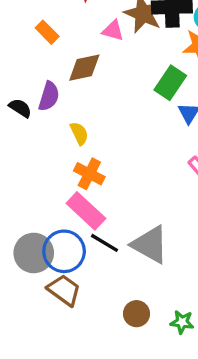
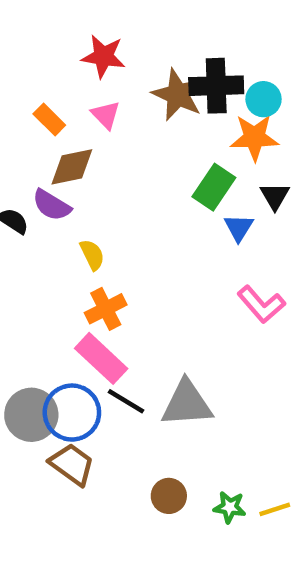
pink triangle: (113, 31) -> (106, 115), moved, turned 30
brown diamond: (84, 68) -> (72, 167), moved
purple semicircle: (49, 96) -> (52, 205), turned 104
orange cross: (89, 174) -> (106, 309), turned 36
gray triangle: (150, 245) -> (187, 404), turned -33

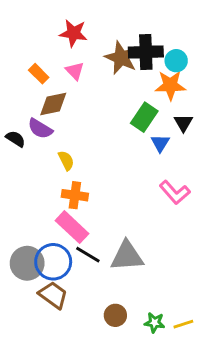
orange cross: (106, 309) -> (75, 195), turned 35

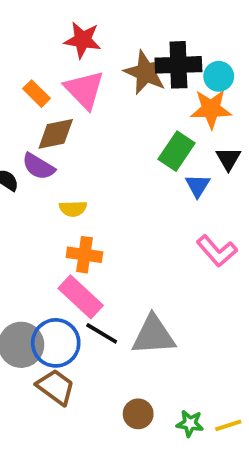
pink triangle: (75, 71) -> (84, 90), size x1.6
yellow semicircle: (66, 161) -> (73, 209), turned 114

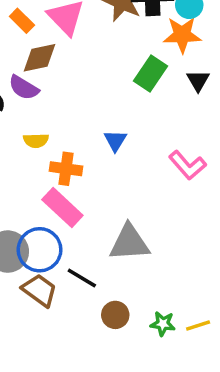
blue triangle: (198, 186) -> (115, 141), moved
yellow semicircle: (73, 209) -> (36, 141), moved
black line: (102, 333) -> (82, 278), moved

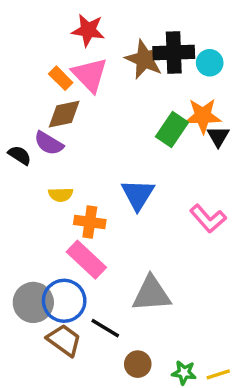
orange rectangle: (22, 21) -> (61, 78), moved
orange star: (182, 35) -> (203, 116), moved
blue triangle: (115, 141) -> (138, 195), size x1.5

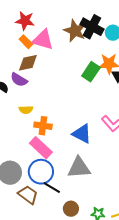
red star: (88, 30) -> (25, 21), moved
black cross: (174, 52) -> (92, 27), turned 30
pink triangle: (90, 75) -> (43, 40), turned -30
blue triangle: (138, 195) -> (82, 134), moved, turned -35
blue circle: (64, 301) -> (41, 172), moved

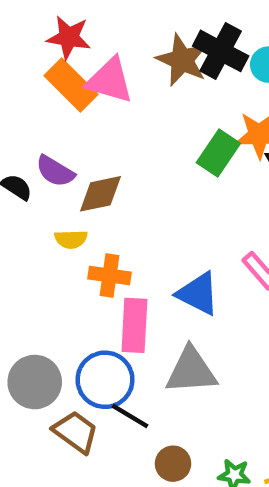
orange rectangle: (26, 42) -> (71, 85), size x1.6
brown diamond: (28, 63) -> (100, 194), moved
pink rectangle: (41, 148) -> (134, 325), moved, turned 50

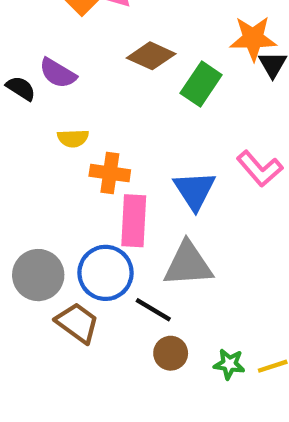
green rectangle: (218, 153) -> (201, 84), moved
brown diamond: (100, 194) -> (151, 56), moved, turned 36
blue triangle: (198, 294) -> (195, 190), turned 30
black line: (130, 416) -> (153, 310), moved

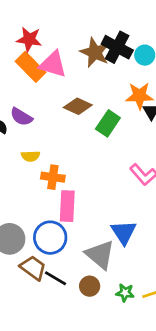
blue triangle: (195, 190) -> (124, 232), moved
gray triangle: (188, 264) -> (100, 255), moved, turned 44
black line: (153, 310) -> (55, 278), moved

